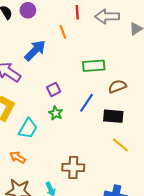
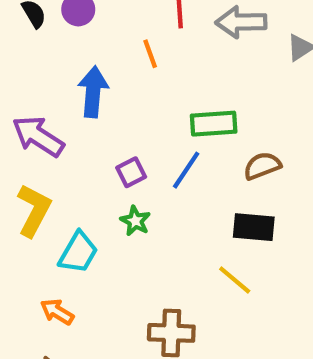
blue arrow: (35, 50) -> (93, 92), turned -40
blue line: (87, 103) -> (186, 170), moved
yellow line: (120, 145) -> (235, 280), moved

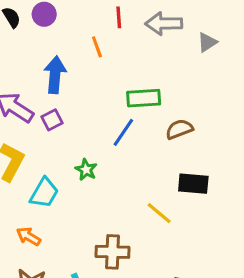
purple square: (131, 172) -> (52, 120), moved
black rectangle: (254, 227) -> (193, 184), moved

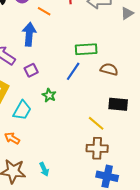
orange line: (97, 47) -> (44, 11), moved, turned -40
purple square: (52, 120) -> (31, 70), moved
brown semicircle: (179, 129) -> (109, 69), turned 36
brown cross: (113, 252) -> (97, 148), moved

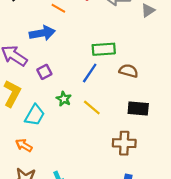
blue arrow: (29, 34) -> (42, 33), turned 75
yellow line: (96, 123) -> (92, 107), moved
brown cross: (97, 148) -> (124, 143), moved

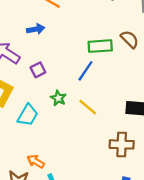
blue arrow: (42, 33) -> (36, 29), size x0.7
brown semicircle: (129, 71) -> (130, 39), moved, turned 30
orange arrow: (24, 145) -> (36, 161), moved

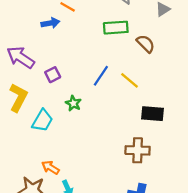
blue arrow: (36, 29) -> (50, 23), moved
green rectangle: (100, 46) -> (116, 28), moved
yellow line: (88, 107) -> (130, 80), moved

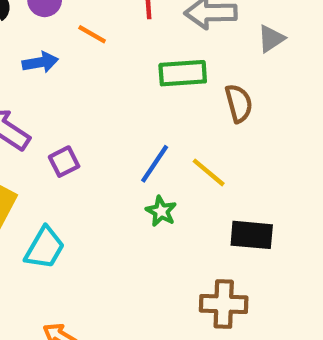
blue arrow: (50, 23) -> (40, 62), moved
brown semicircle: (146, 44) -> (239, 103), turned 30
green star: (73, 103) -> (161, 211), moved

